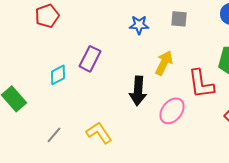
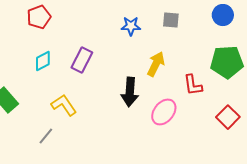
cyan diamond: (58, 75) -> (43, 61), moved
red L-shape: (201, 84) -> (193, 85), size x0.7
yellow L-shape: (99, 133) -> (64, 105), moved

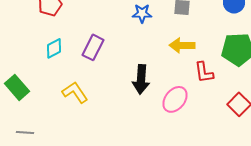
yellow arrow: (156, 64) -> (182, 45), moved, turned -115
gray line: (46, 136) -> (25, 132), moved, turned 54

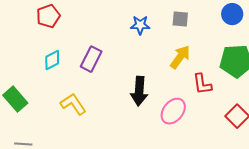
yellow arrow: (182, 45) -> (180, 57), turned 125

